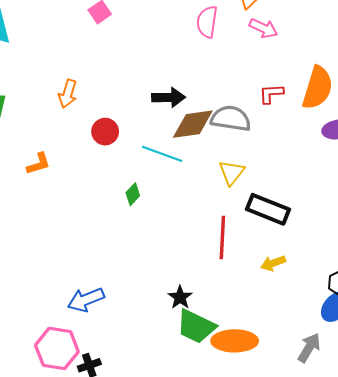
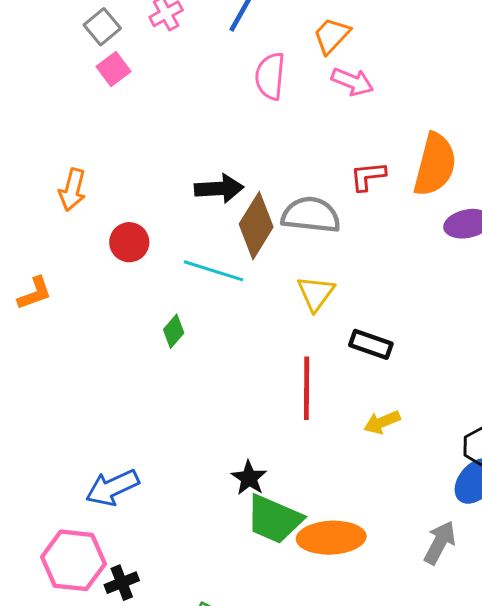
brown diamond: (193, 124) -> (256, 226), turned -48
black rectangle: (268, 209) -> (371, 344), size x0.7

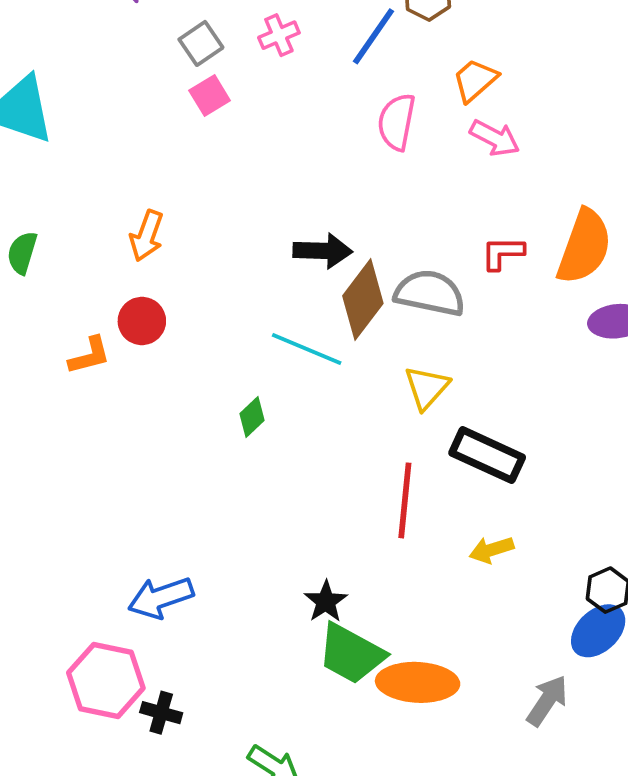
red circle: (129, 242) -> (142, 321), moved
black rectangle: (371, 344) -> (487, 455), size x1.4
black cross: (122, 583) -> (161, 713), turned 32

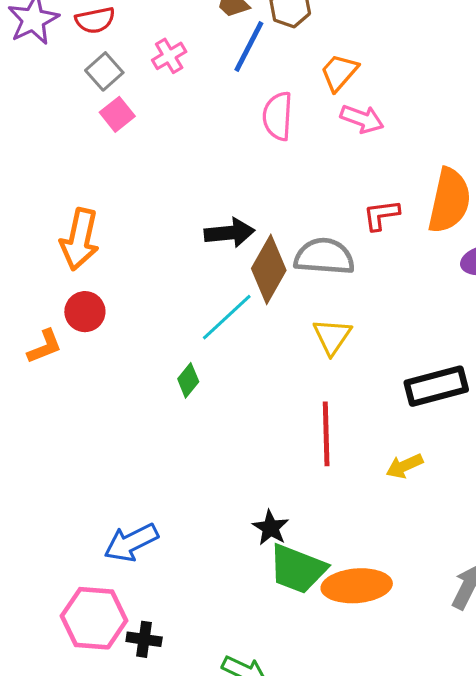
orange arrow: (147, 236) -> (80, 239), size x1.4
cyan line: (307, 349) -> (227, 317), turned -58
black rectangle: (487, 455) -> (436, 386), moved, turned -32

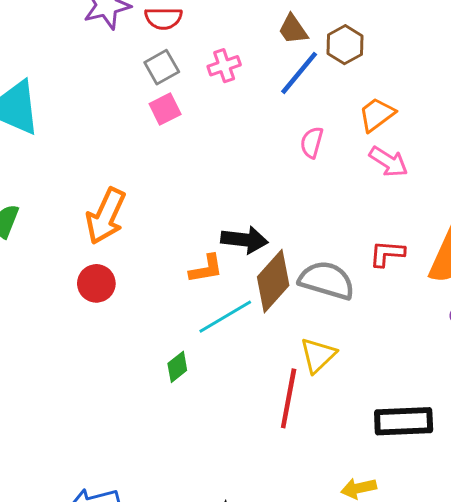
pink semicircle: (278, 116) -> (312, 142), size x0.7
orange L-shape: (45, 346) -> (206, 269), moved
red line: (326, 434) -> (289, 398), moved

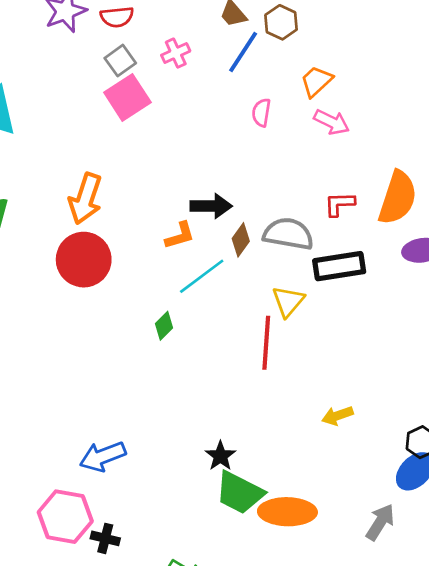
pink square: (165, 109) -> (127, 97), size x1.6
brown diamond: (273, 281) -> (241, 240), size x0.6
red circle: (96, 283) -> (84, 260), size x1.6
black rectangle: (404, 421) -> (339, 266), moved

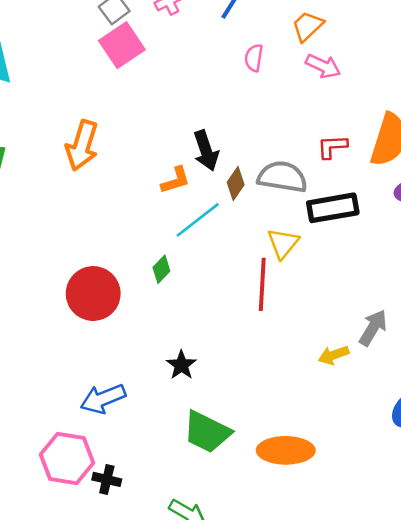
black arrow: (211, 206) -> (206, 151), turned 72
red circle: (84, 260) -> (93, 294), moved
black star: (220, 456) -> (181, 365), moved
green trapezoid: (239, 493) -> (207, 432), moved
gray arrow: (380, 522) -> (373, 328), moved

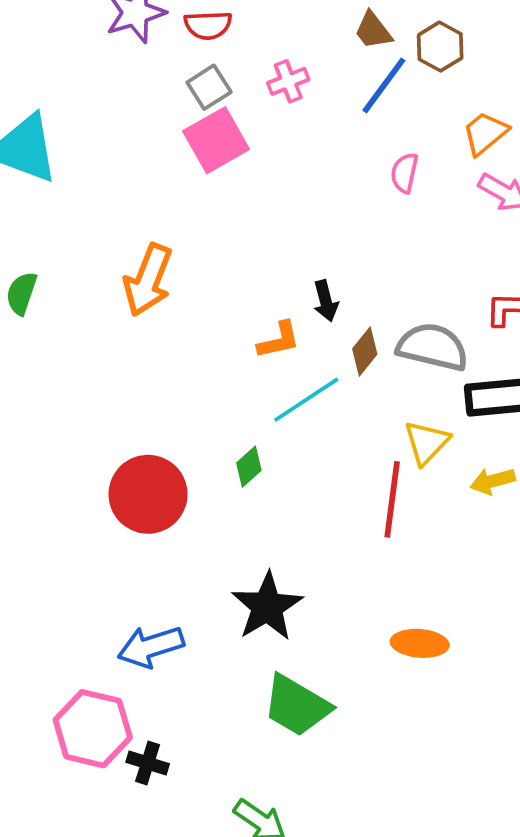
black arrow: (206, 151) -> (326, 301), size x0.7
yellow arrow: (334, 355) -> (493, 481), moved
black star: (181, 365) -> (267, 607), size x1.6
orange ellipse: (286, 450) -> (420, 643), moved, size x0.7

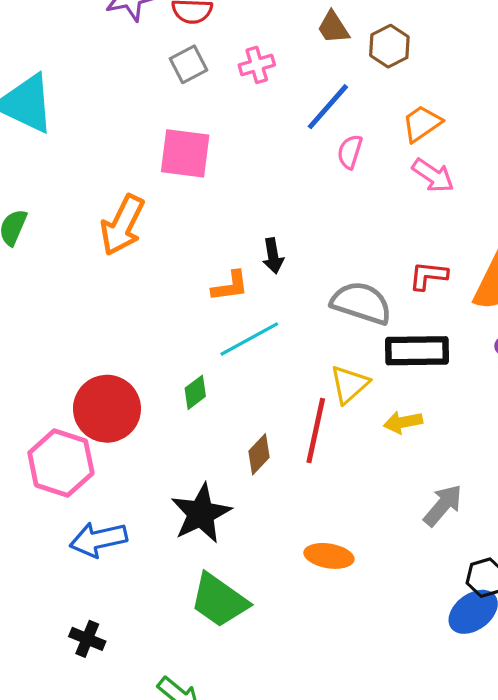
blue line: (384, 85) -> (328, 107), moved
pink square: (216, 140) -> (185, 153), moved, turned 32
brown diamond: (365, 352) -> (259, 454), moved
pink hexagon: (93, 729) -> (61, 463), moved

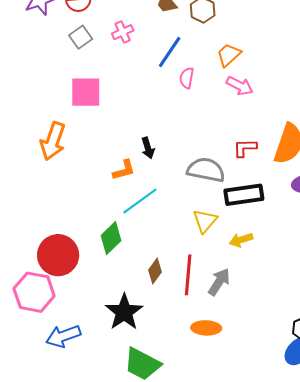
green diamond: (195, 392) -> (111, 238), size x1.5
red line: (316, 431) -> (188, 275), moved
gray arrow: (443, 505) -> (219, 282), moved

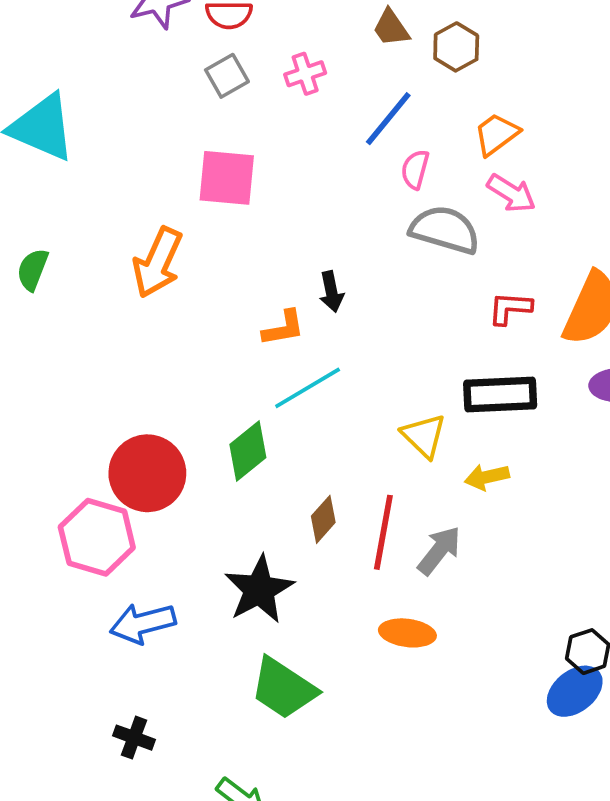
gray semicircle: (206, 170) -> (445, 230), moved
yellow triangle: (205, 221) -> (424, 436), turned -32

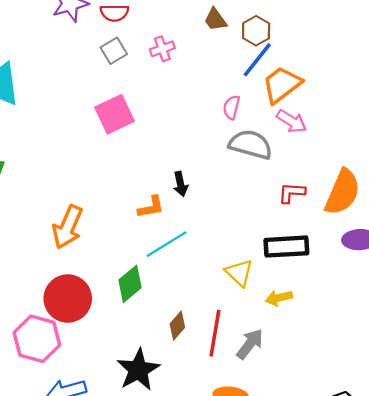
blue line: (388, 119) -> (257, 60), moved
orange trapezoid: (496, 134) -> (282, 85), size x1.4
pink square: (227, 178) -> (115, 114), turned -30
orange arrow: (158, 263) -> (68, 227), moved

